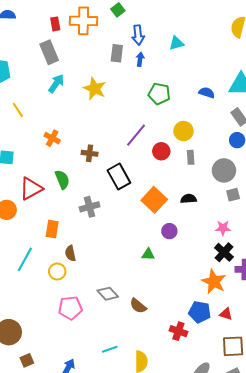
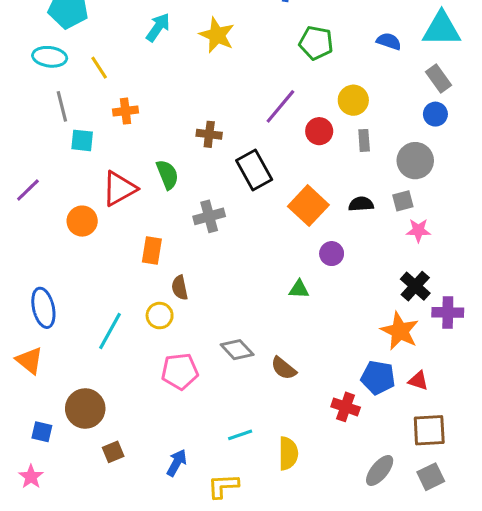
orange cross: (52, 138) -> (126, 111), moved, turned -35
gray square: (233, 195) -> (403, 201), moved
pink star: (223, 228) -> (418, 230), moved
cyan line: (25, 259) -> (110, 331), moved

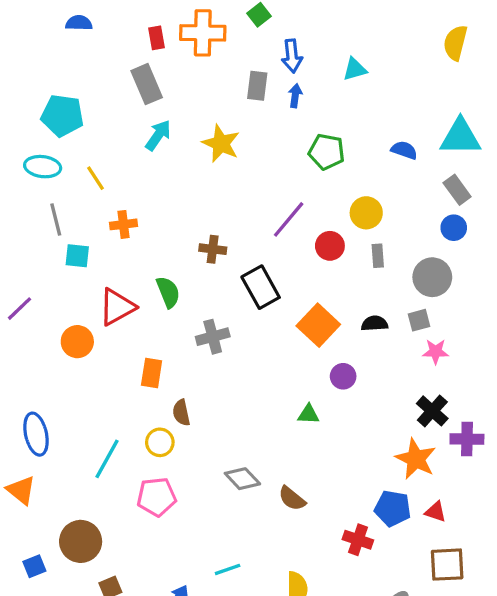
pink pentagon: (180, 371) -> (157, 497), moved
blue square: (42, 432) -> (34, 566), turned -35
cyan line: (240, 435) -> (228, 569), moved

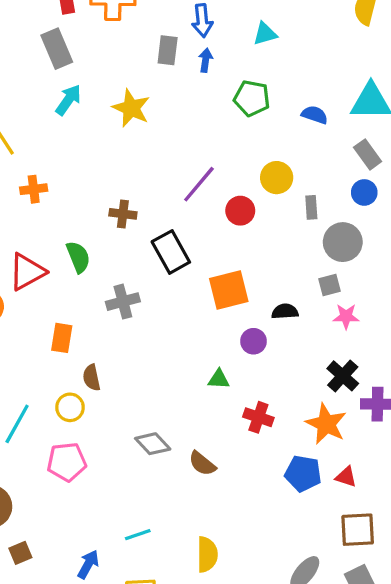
green pentagon: (327, 152) -> (252, 98), moved
gray rectangle: (378, 256) -> (311, 207), moved
black semicircle: (374, 323) -> (285, 311), moved
orange square: (318, 325) -> (229, 290), turned 33
red cross: (358, 540) -> (258, 417), moved

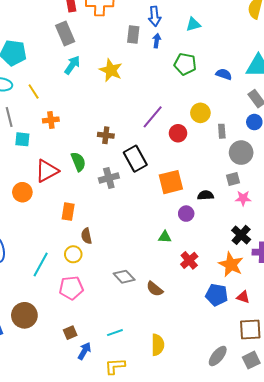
gray cross: (123, 302) -> (109, 178), moved
red cross: (258, 417) -> (189, 260), turned 30
brown square: (20, 553) -> (70, 333), moved

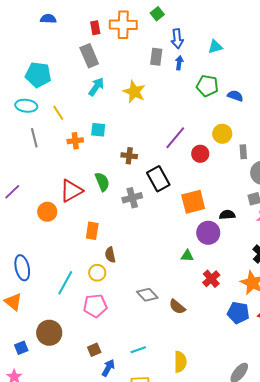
blue semicircle: (224, 74) -> (235, 96), moved
cyan square: (22, 139) -> (98, 130), moved
purple circle: (186, 214) -> (208, 233), size x1.5

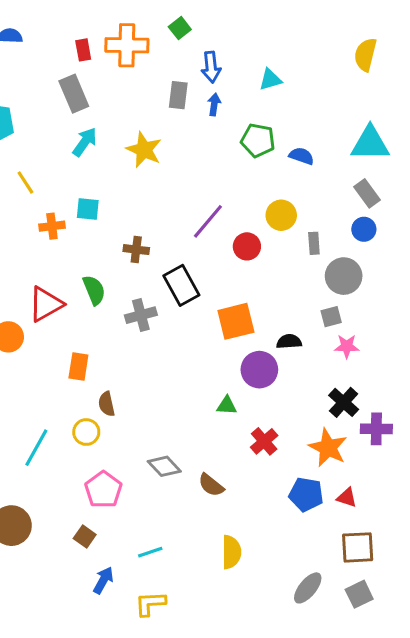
pink pentagon: (95, 306) -> (103, 490), moved, turned -30
brown square: (94, 350) -> (85, 537), moved, turned -32
yellow semicircle: (180, 362) -> (231, 552), moved

